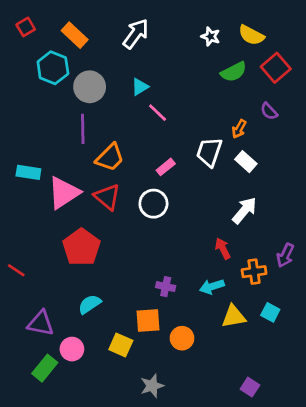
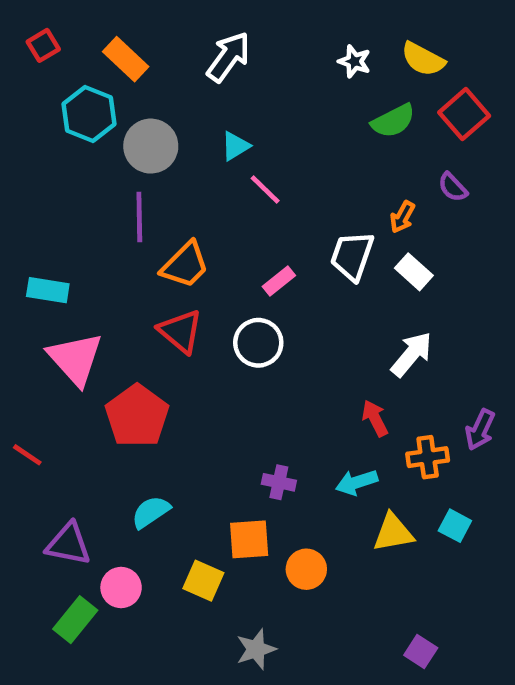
pink triangle: (64, 193) -> (75, 359), moved, turned -39

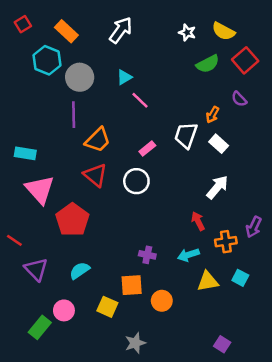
purple triangle: (68, 544) -> (36, 269), moved, turned 35

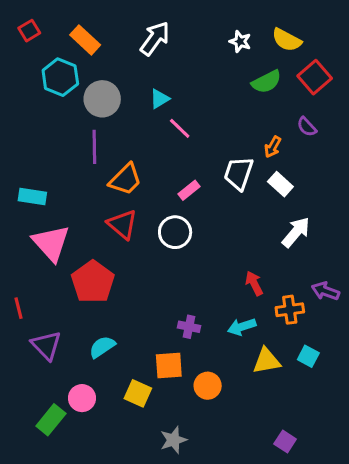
white arrow: (217, 187) -> (296, 232), moved
purple arrow: (254, 227) -> (325, 291), turned 85
red line: (14, 240) -> (18, 308), turned 42

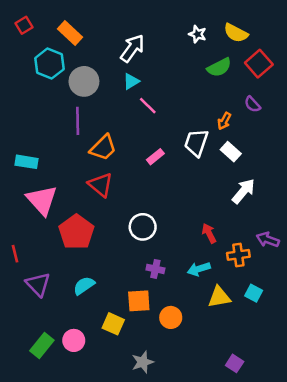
white arrow: (155, 38) -> (132, 48), moved
white circle: (175, 232) -> (143, 227), moved
pink circle: (82, 398) -> (74, 340), moved

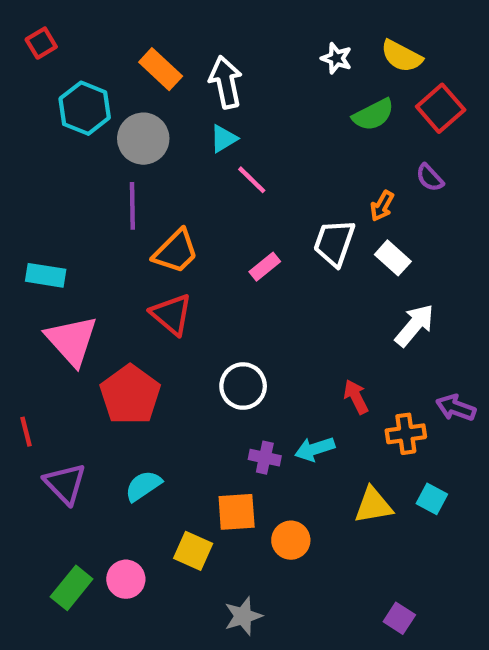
orange rectangle: (70, 33) -> (161, 69), moved
white arrow: (132, 48) -> (226, 82), turned -48
cyan arrow: (199, 269) -> (315, 449), moved

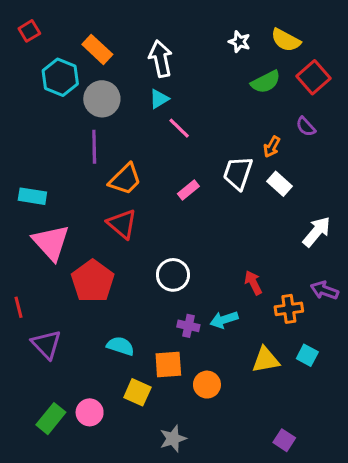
orange rectangle: (161, 69) -> (97, 49), moved
white arrow: (415, 325) -> (317, 232), moved
cyan semicircle: (143, 486) -> (120, 346), moved, turned 52

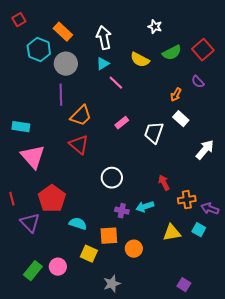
yellow semicircle: (286, 40) -> (140, 60), moved
white trapezoid: (238, 173) -> (154, 133), moved
red pentagon: (93, 281) -> (52, 199), moved
purple arrow: (324, 290) -> (210, 209), moved

